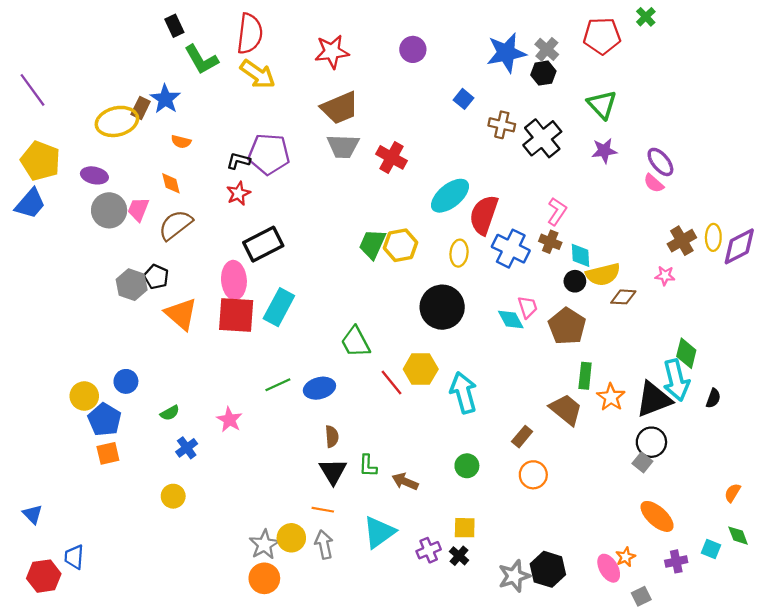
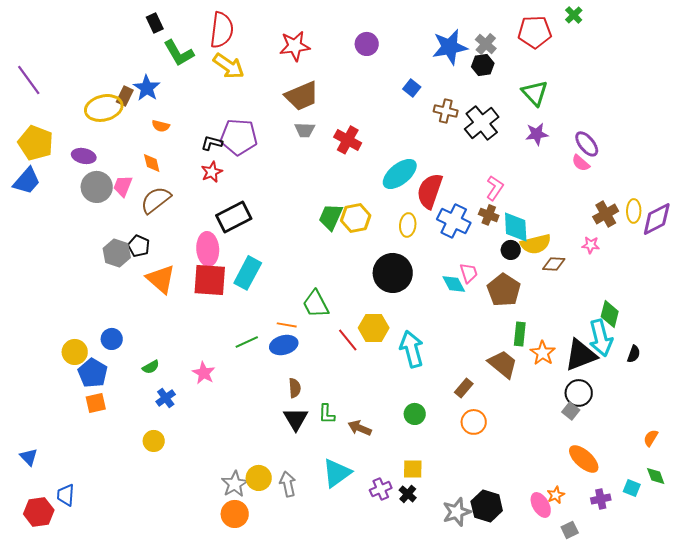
gray trapezoid: (343, 146) -> (305, 130), size x0.7
cyan diamond: (581, 255) -> (516, 227), size x1.4
orange line: (323, 510) -> (287, 325), moved

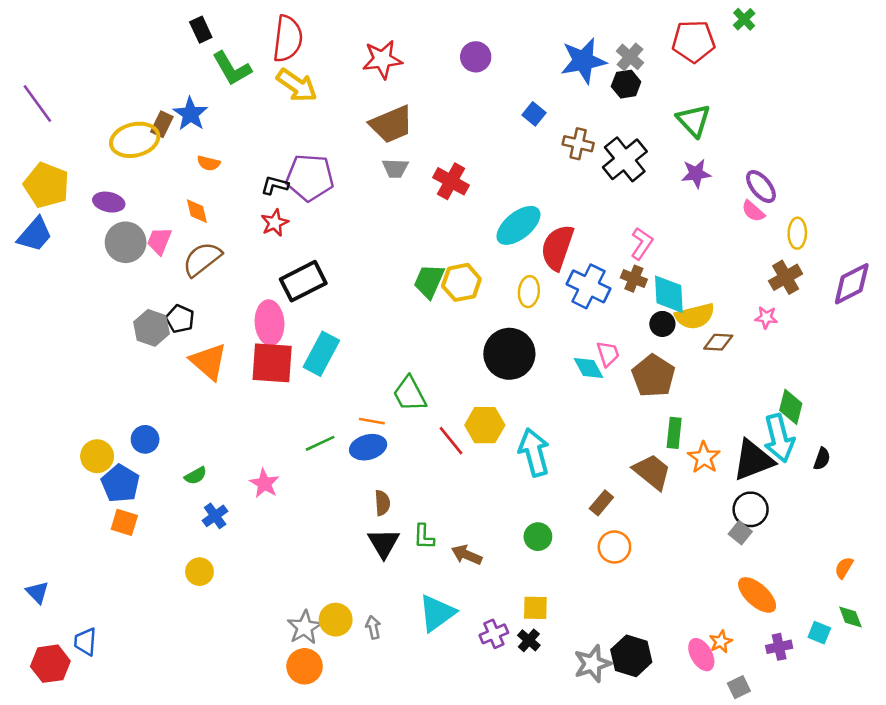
yellow ellipse: (634, 211) -> (797, 233), moved
orange square: (96, 403) -> (124, 522), turned 30
gray arrow: (288, 484) -> (373, 627), size x0.7

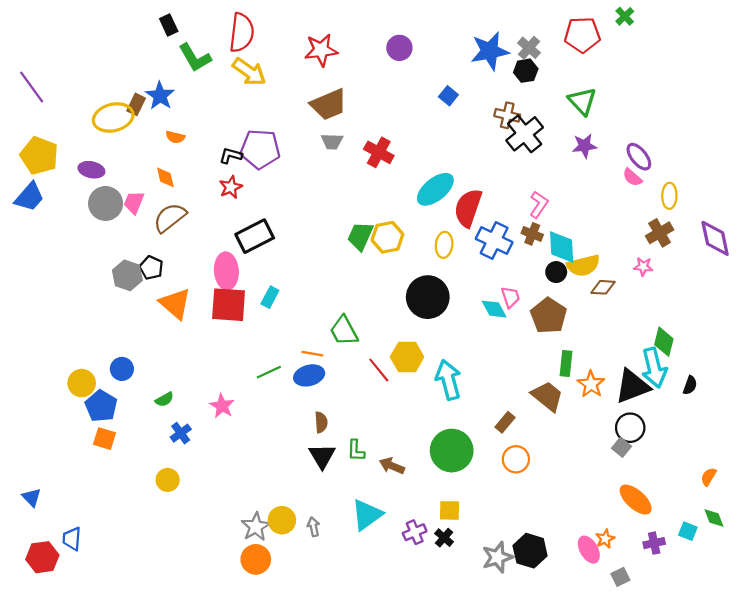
brown cross: (578, 144) -> (507, 115), moved
purple diamond: (852, 284) -> (715, 238), turned -75
cyan rectangle: (321, 354) -> (270, 297), size x0.6
green circle: (538, 537) -> (452, 451), size x1.8

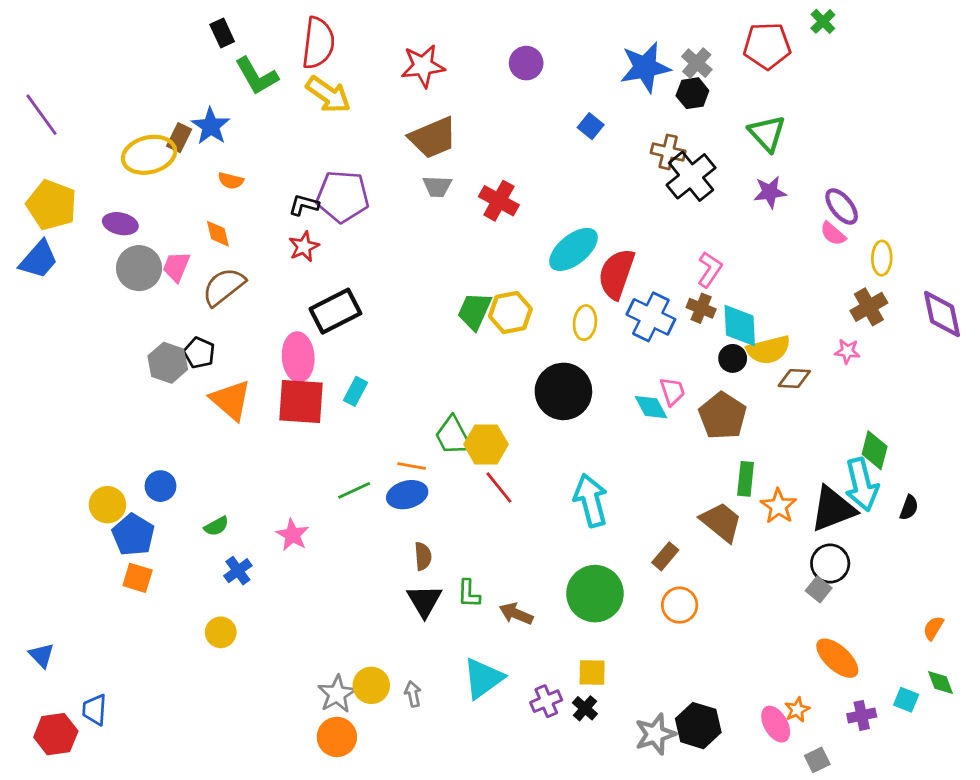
yellow hexagon: (407, 357) -> (486, 444), moved

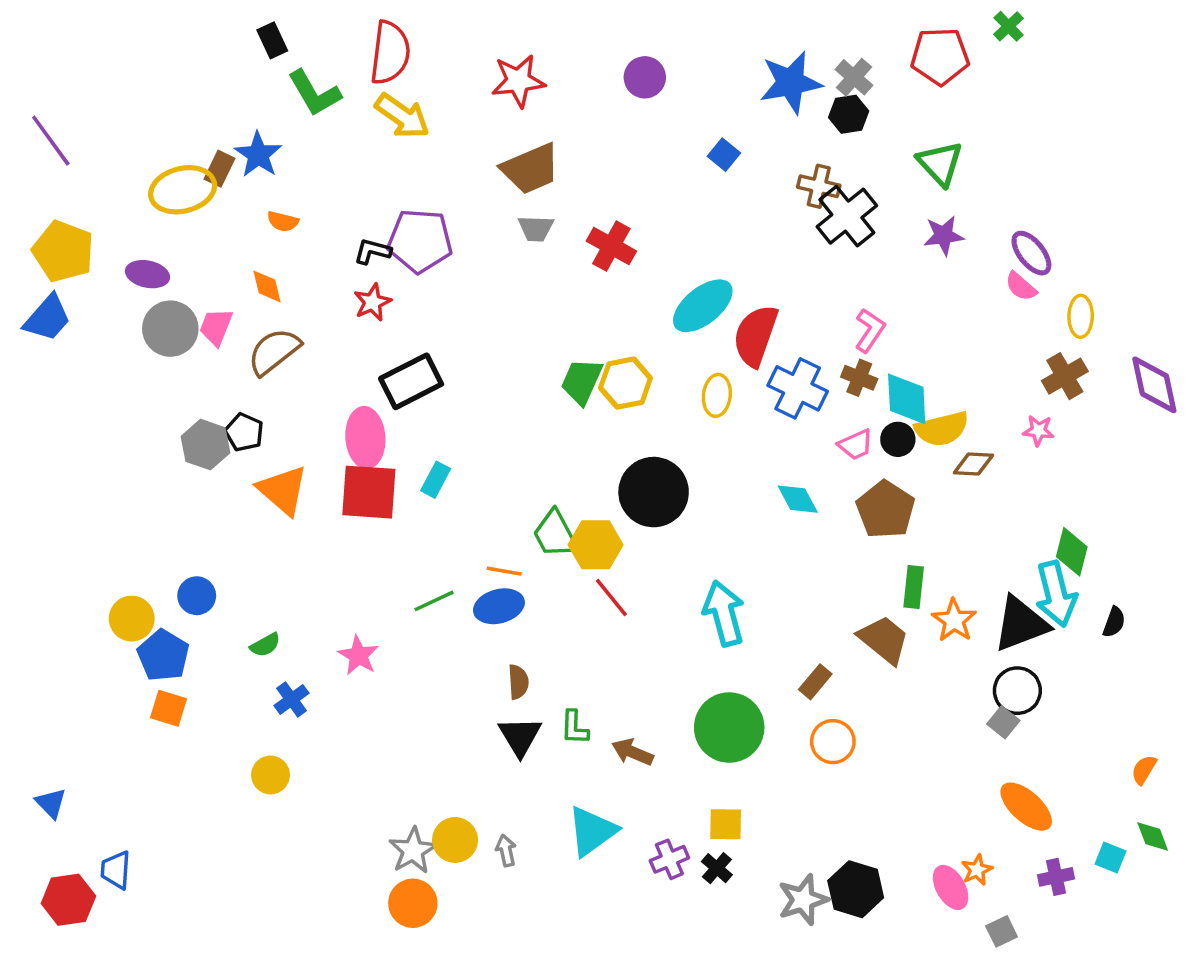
black circle: (563, 391) -> (654, 492), moved
pink trapezoid: (672, 391) -> (856, 445), moved, turned 84

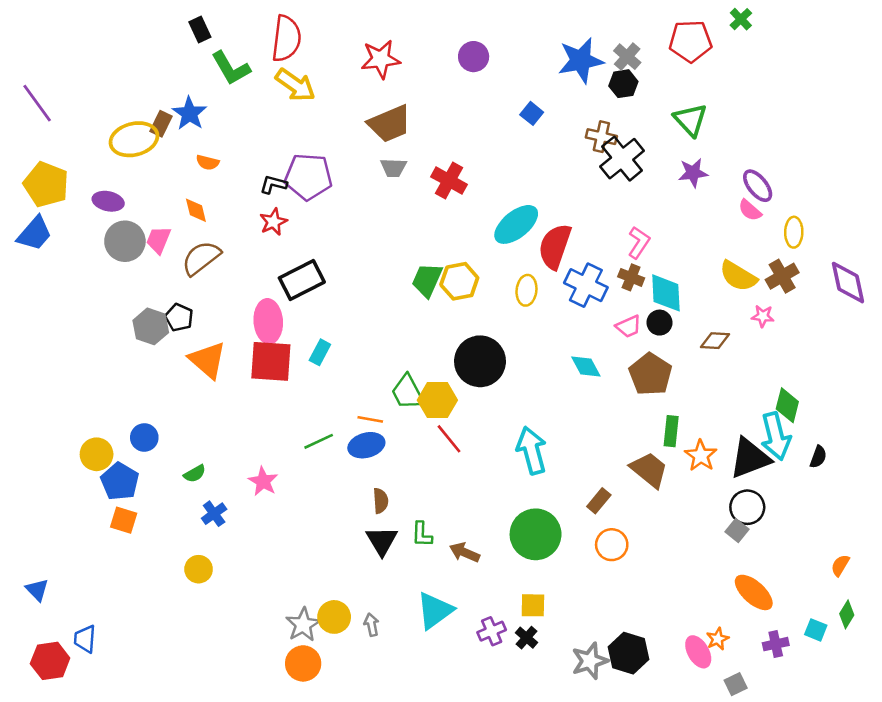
yellow semicircle: (942, 429) -> (738, 276), moved, turned 45
green diamond: (1153, 836) -> (847, 614), turned 52

